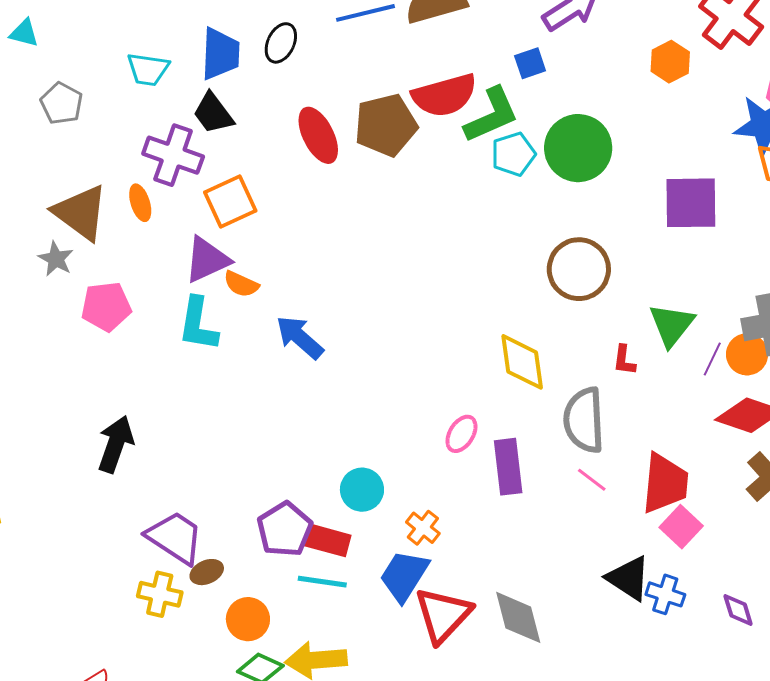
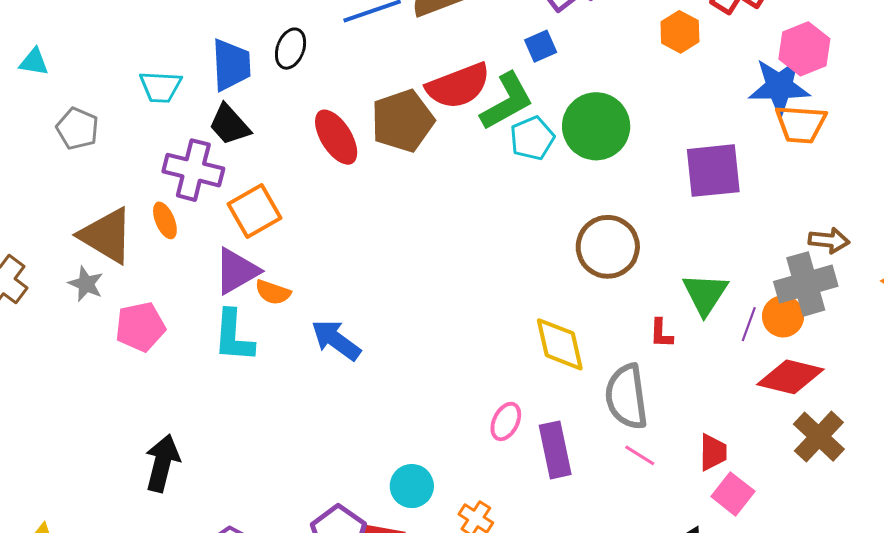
red trapezoid: (665, 483) -> (713, 452), size x0.6

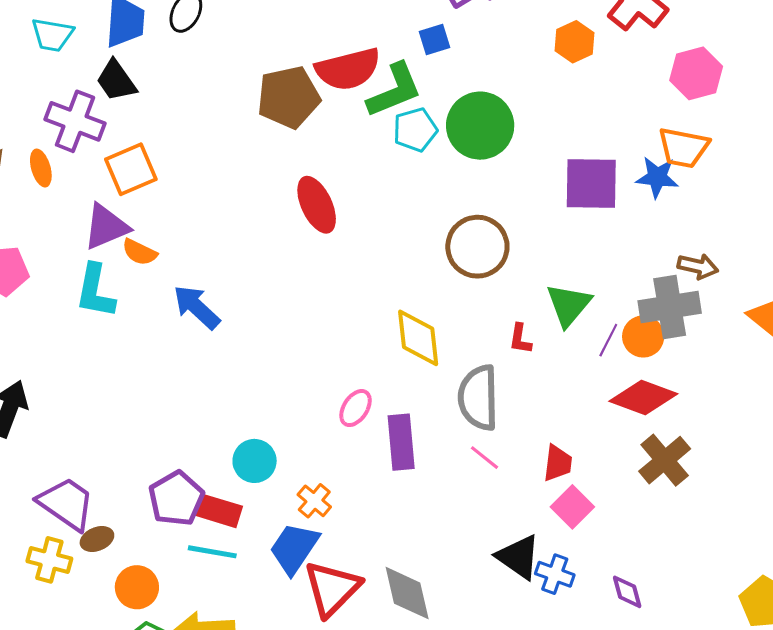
blue star: (779, 87) -> (657, 177), moved, size x0.7
red ellipse: (336, 137) -> (317, 205), moved

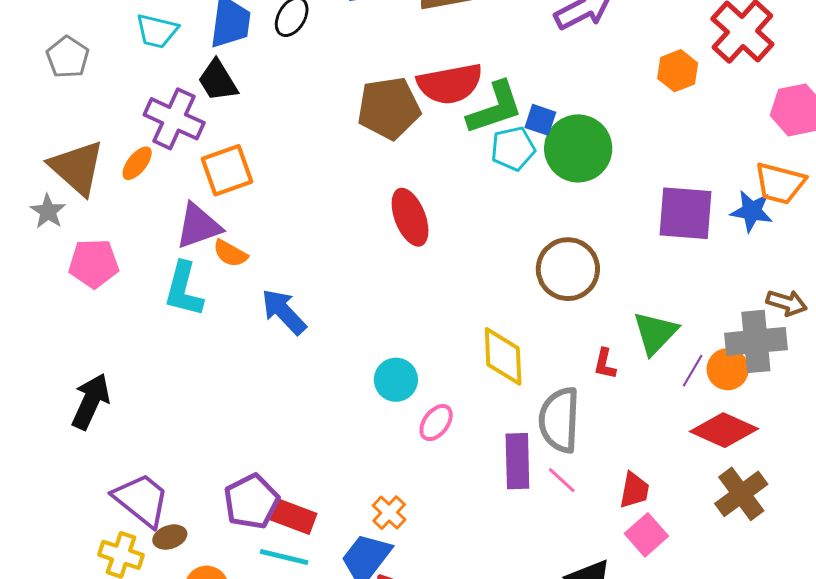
blue square: (434, 39) -> (540, 120), moved, turned 32
orange ellipse: (41, 168) -> (137, 163), turned 51
purple rectangle: (401, 442) -> (517, 461), moved
cyan circle: (255, 461) -> (396, 380), moved

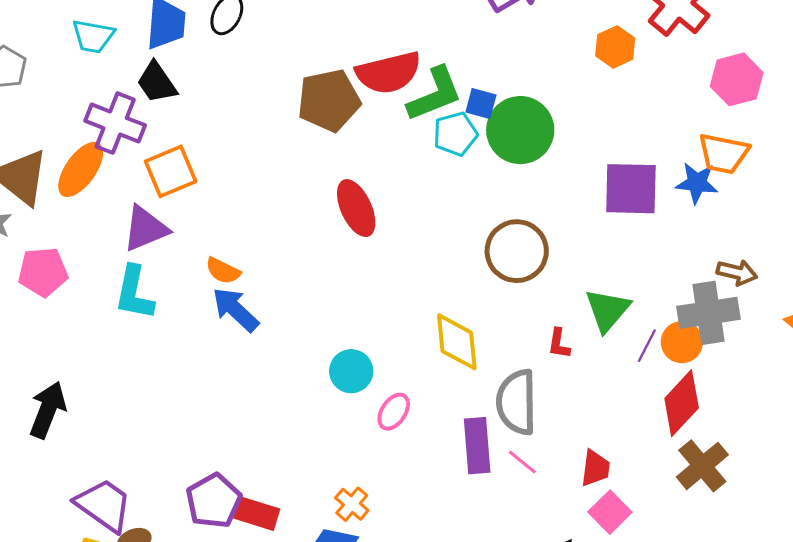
orange ellipse: (137, 163) -> (81, 169), size x1.6
orange semicircle: (230, 253) -> (223, 271), moved
red diamond: (724, 430) -> (682, 403), turned -68

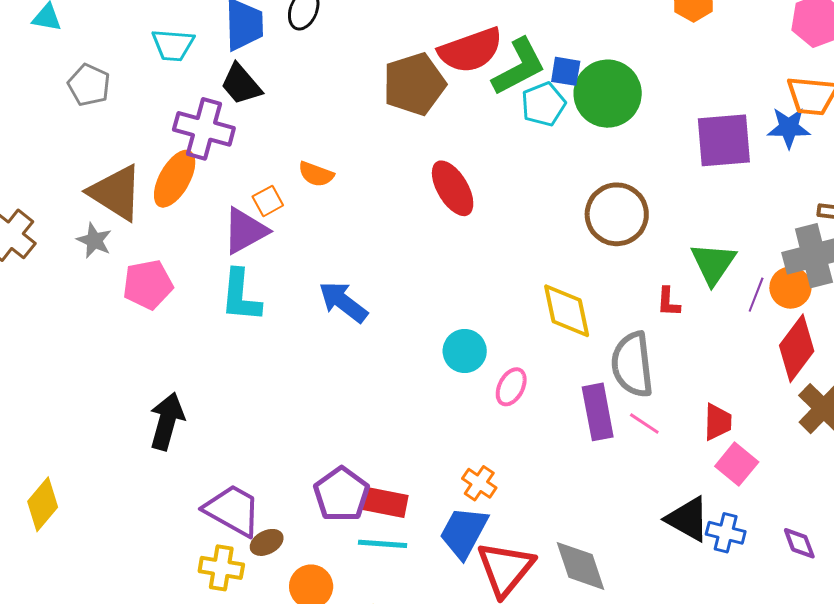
orange square: (171, 171) -> (268, 201), moved, size x0.6
orange semicircle: (223, 271) -> (316, 174), moved

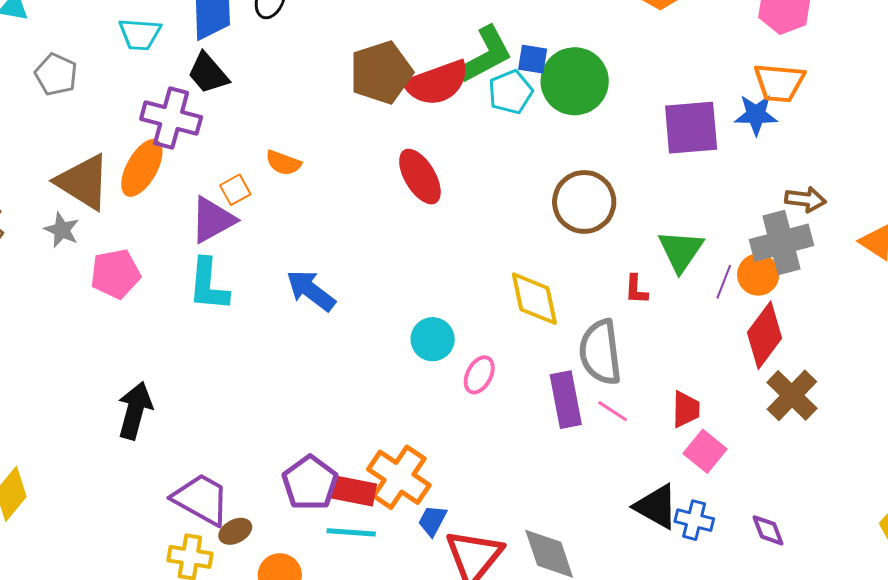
red semicircle: (471, 50) -> (437, 83), moved
orange cross: (479, 483) -> (399, 477), moved, size x1.8
blue trapezoid: (464, 532) -> (432, 521), size x0.6

